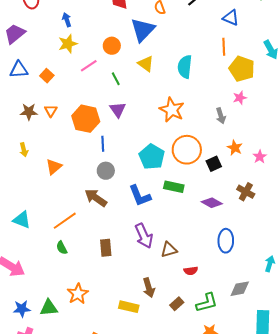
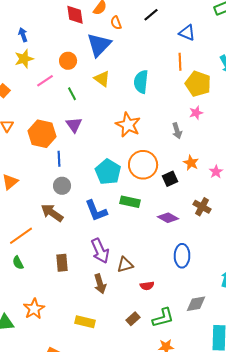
brown arrow: (149, 288) -> (100, 284), moved

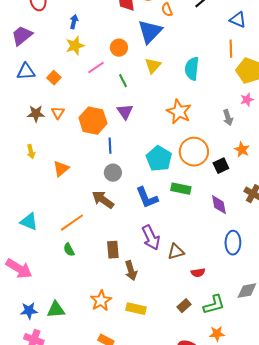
blue arrow: (23, 35) -> (74, 22), turned 32
yellow triangle: (102, 79) -> (153, 66), turned 36
purple diamond: (168, 218) -> (219, 205), turned 50
brown arrow: (100, 284) -> (131, 271), moved
orange star: (34, 309) -> (101, 301), moved

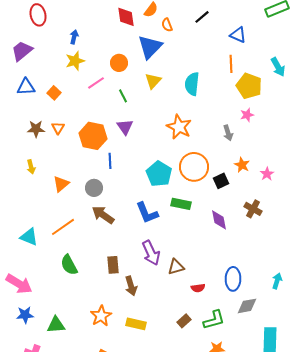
gray circle: (113, 173) -> (94, 188), moved
orange line: (72, 223) -> (63, 227), moved
blue ellipse: (233, 243) -> (233, 279), moved
green semicircle: (69, 250) -> (69, 265), size x1.5
blue star: (29, 311) -> (25, 315), moved

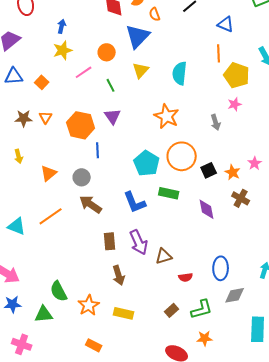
orange star: (242, 165) -> (233, 172), moved
green semicircle: (69, 265) -> (59, 291), moved
brown rectangle: (113, 265) -> (110, 241), moved

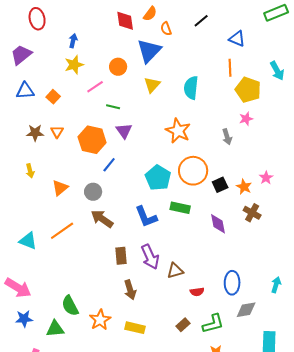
green line: (111, 85) -> (113, 107), moved, turned -48
blue line: (98, 150) -> (109, 165), turned 42

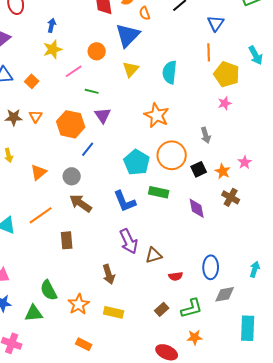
blue triangle: (237, 39) -> (216, 23), turned 42
gray arrow: (227, 137) -> (206, 135), moved
brown rectangle: (121, 256) -> (67, 240), moved

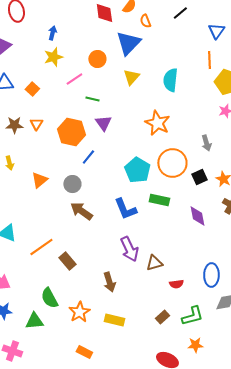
orange line: (41, 215) -> (41, 247), moved
brown rectangle: (67, 240) -> (67, 261), moved, turned -36

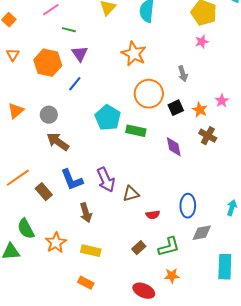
blue line: (88, 157) -> (75, 84), moved
cyan pentagon: (137, 170) -> (108, 118), moved
blue L-shape: (125, 209) -> (72, 180), moved
orange rectangle: (84, 352) -> (86, 283), moved

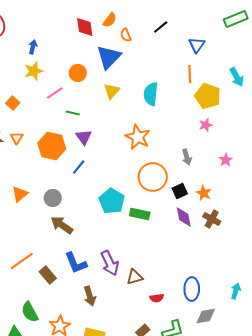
pink star: (222, 101) -> (226, 160), moved
purple diamond: (174, 147) -> (184, 217), moved

